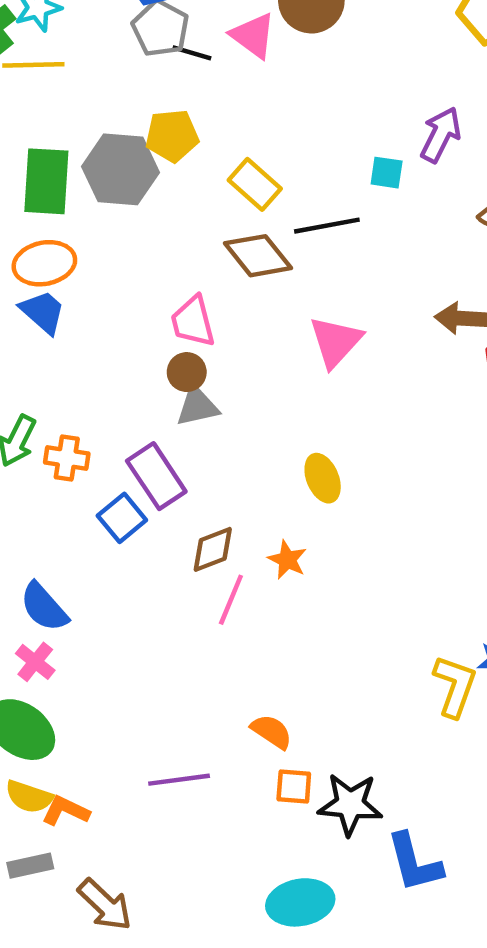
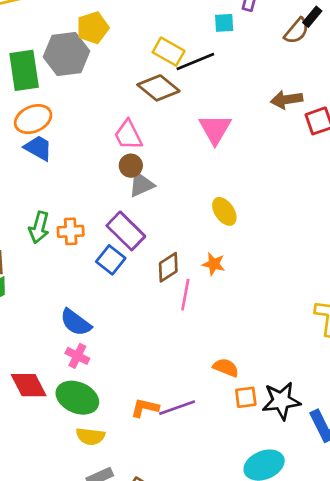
yellow rectangle: (255, 184) -> (169, 52), moved
orange L-shape: (66, 811) -> (145, 408), moved

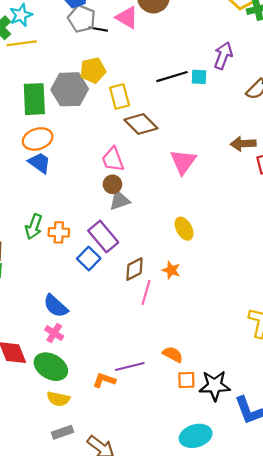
yellow rectangle: (169, 52) -> (120, 97), moved, turned 40
black line: (195, 62) -> (172, 77), moved
purple line: (177, 408) -> (130, 366), moved

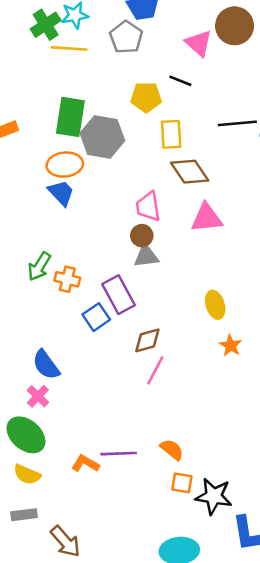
gray pentagon: (82, 19) -> (126, 37), moved
black line: (98, 29) -> (180, 81), moved
gray hexagon: (70, 89) -> (102, 137), moved
pink triangle: (183, 162) -> (207, 218), moved, turned 36
orange star: (171, 270) -> (231, 345), moved

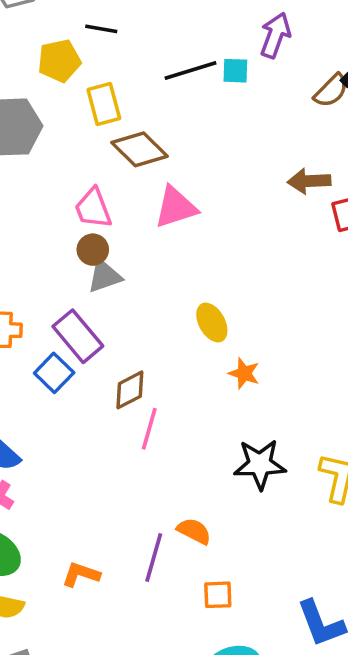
purple line: (119, 454) -> (154, 558), moved, turned -60
orange square: (182, 483) -> (218, 595), moved
black star: (214, 496) -> (260, 464), moved

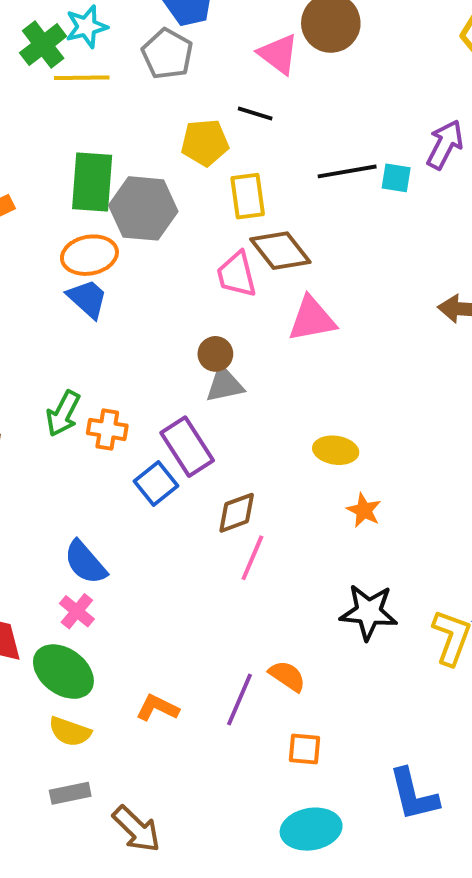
pink trapezoid: (93, 208) -> (237, 274), moved
yellow ellipse: (212, 323) -> (336, 450), turned -60

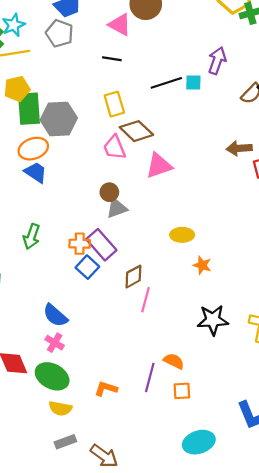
yellow pentagon: (205, 143) -> (17, 89), moved
orange cross: (107, 429) -> (80, 244), moved
orange square: (304, 749) -> (182, 391), moved

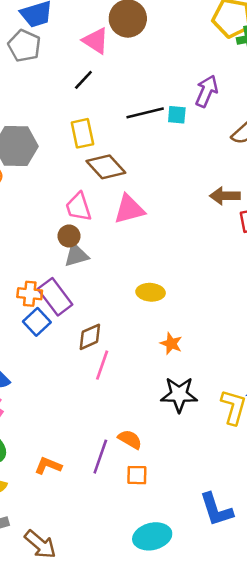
black line: (112, 59) -> (83, 80), turned -60
pink trapezoid: (115, 147) -> (78, 207), moved
orange star: (202, 265) -> (171, 344), moved

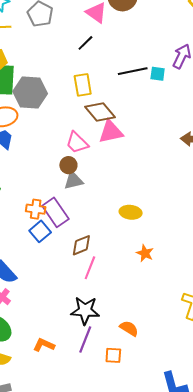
pink trapezoid: (78, 207) -> (77, 143), turned -30
pink triangle: (129, 209) -> (111, 132), moved
black star: (179, 395) -> (85, 311), moved
orange semicircle: (130, 439) -> (129, 328), moved

